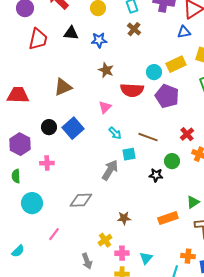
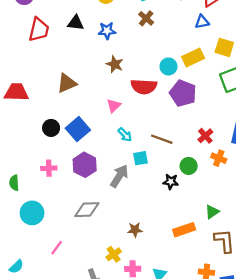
purple hexagon: (20, 144) -> (85, 165), moved

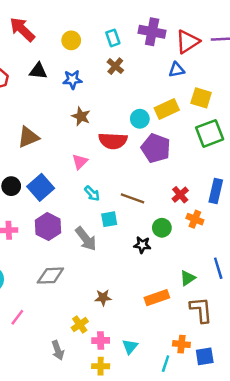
gray arrow: (119, 176) -> (86, 239), turned 110

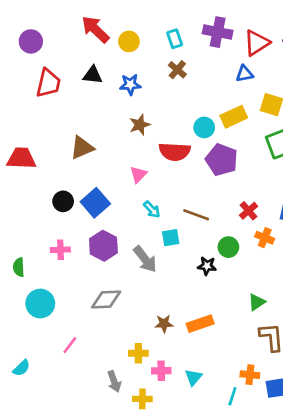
red arrow: (22, 29) -> (95, 29), moved
brown star: (81, 116) -> (140, 125), turned 30
orange rectangle: (157, 298) -> (200, 324), moved
yellow cross: (80, 325) -> (138, 353), turned 35
yellow cross: (101, 366) -> (142, 399), moved

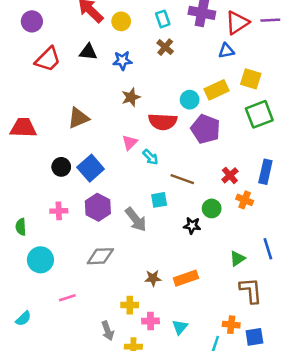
red trapezoid: (48, 83) -> (48, 59), turned 32
cyan arrow: (152, 209) -> (150, 157), moved
pink line: (70, 345) -> (67, 298), turned 35

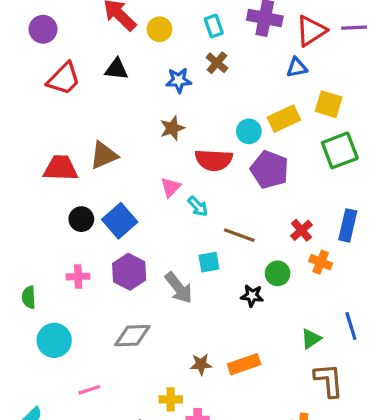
blue star: (122, 61) -> (179, 80), moved
red trapezoid: (23, 128) -> (61, 168), moved

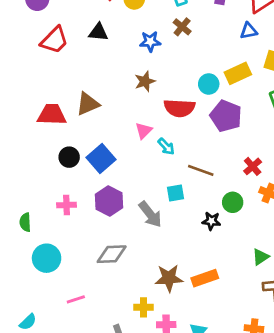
brown star: (201, 364) -> (169, 278), size x1.5

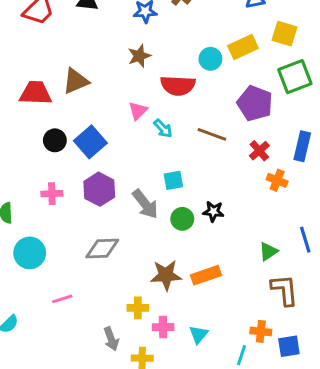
purple pentagon: (226, 116) -> (255, 103), moved
brown line: (201, 170) -> (212, 134), moved
green circle: (233, 202) -> (182, 219), moved

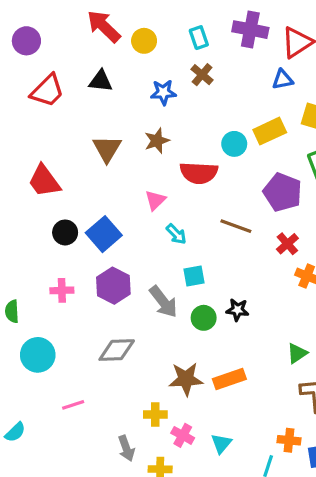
brown triangle: (76, 81) -> (107, 149), moved, turned -36
red trapezoid: (36, 93) -> (44, 181), turned -128
cyan arrow: (163, 128) -> (176, 234), moved
pink cross: (163, 327) -> (183, 435), turned 30

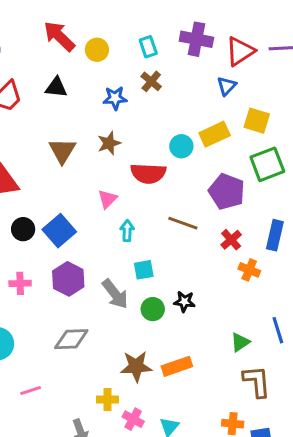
blue triangle: (283, 79) -> (227, 86), turned -35
cyan arrow: (176, 234) -> (127, 231), turned -135

